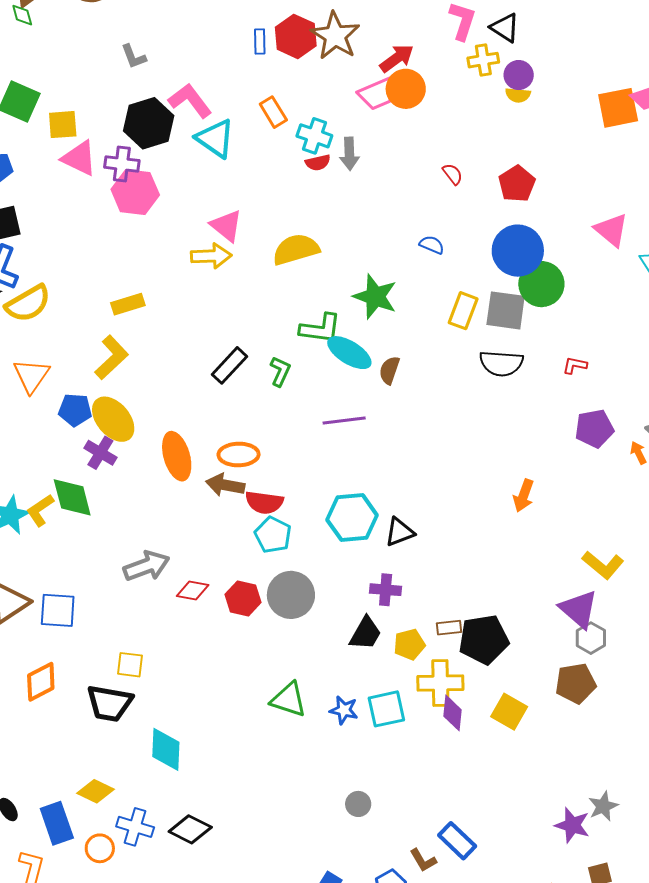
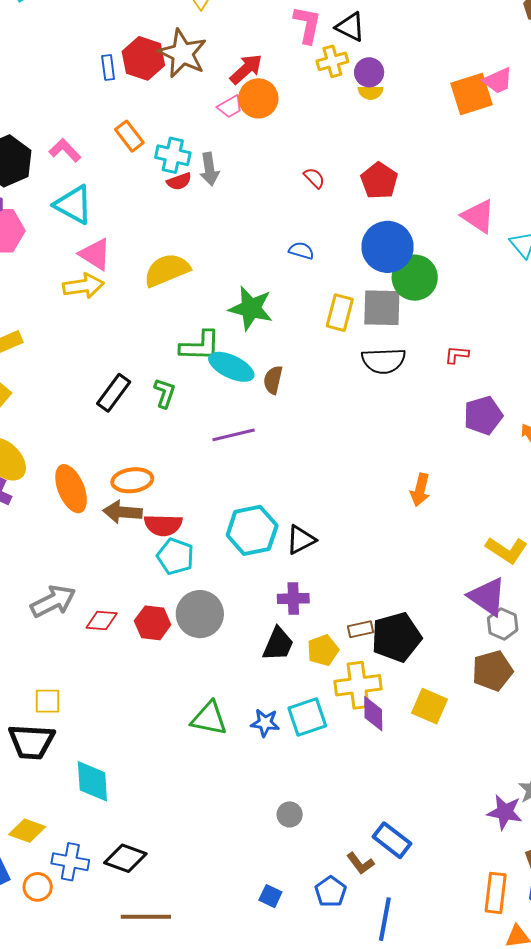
pink trapezoid: (377, 94) -> (230, 107), size x0.7
pink L-shape: (190, 101) -> (65, 150), moved, size x0.7
cyan triangle: (215, 138) -> (73, 205), moved

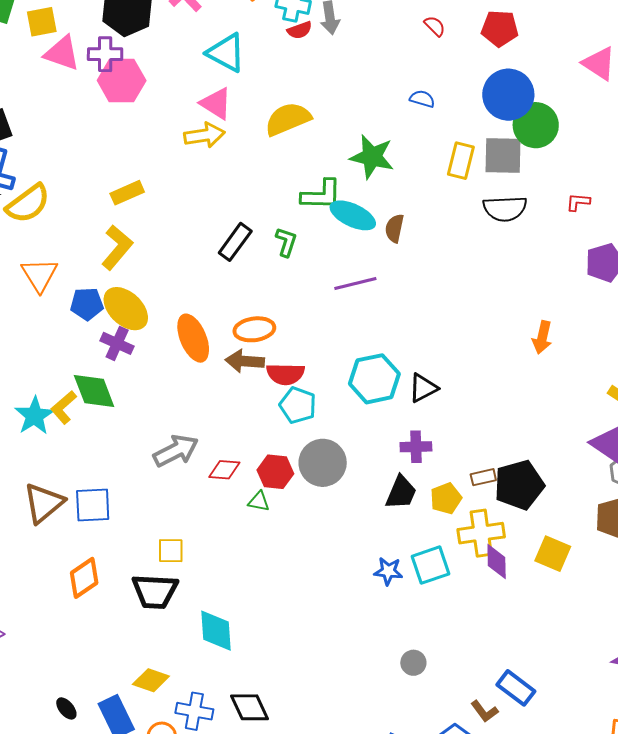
red pentagon: (379, 181) -> (500, 28), turned -30
cyan triangle: (73, 205) -> (226, 53), moved
green triangle: (209, 718) -> (259, 501), moved, size x0.6
black diamond: (125, 858) -> (249, 707), turned 45

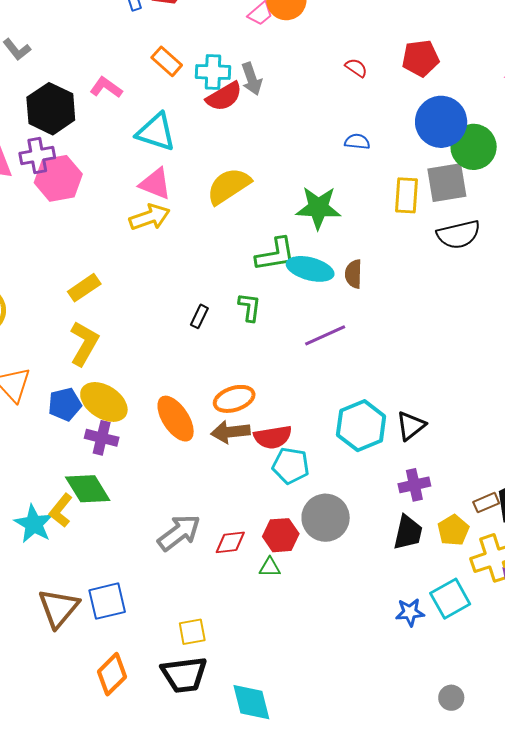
red semicircle: (300, 30) -> (224, 97), size x1.5
black rectangle: (235, 242) -> (199, 316), size x0.6

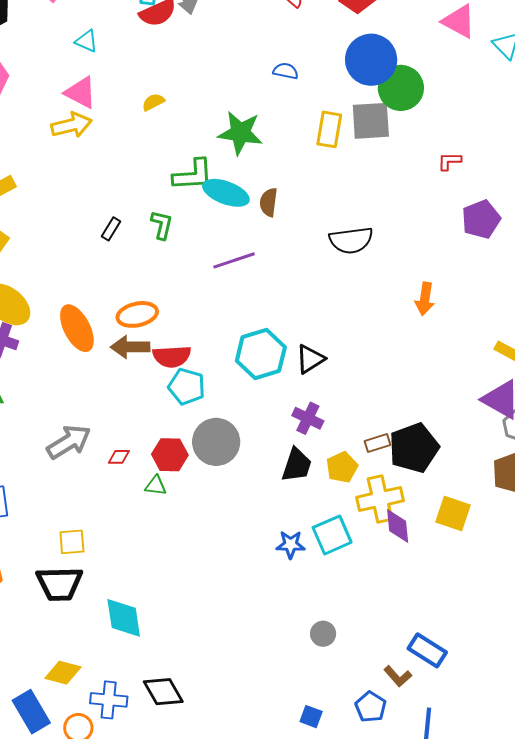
cyan triangle: (156, 132) -> (86, 41), size x0.6
yellow semicircle: (229, 186) -> (153, 102), size x0.5
black semicircle: (458, 234) -> (351, 240), moved
purple cross: (414, 485) -> (308, 418), turned 32
red diamond: (230, 542) -> (119, 457), size x0.7

